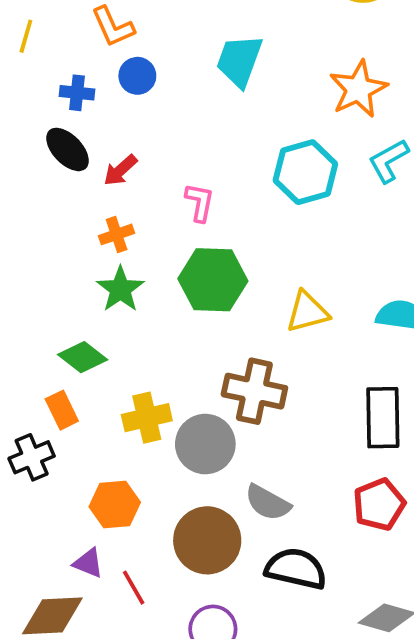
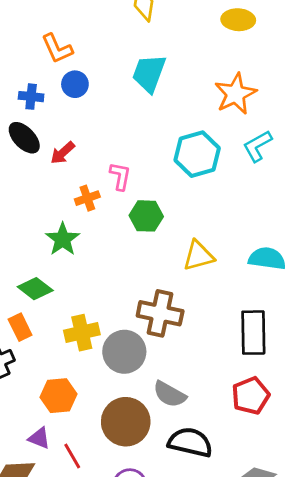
orange cross: (117, 234) -> (87, 198), moved
green hexagon: (213, 280) -> (146, 216), moved, size x0.7

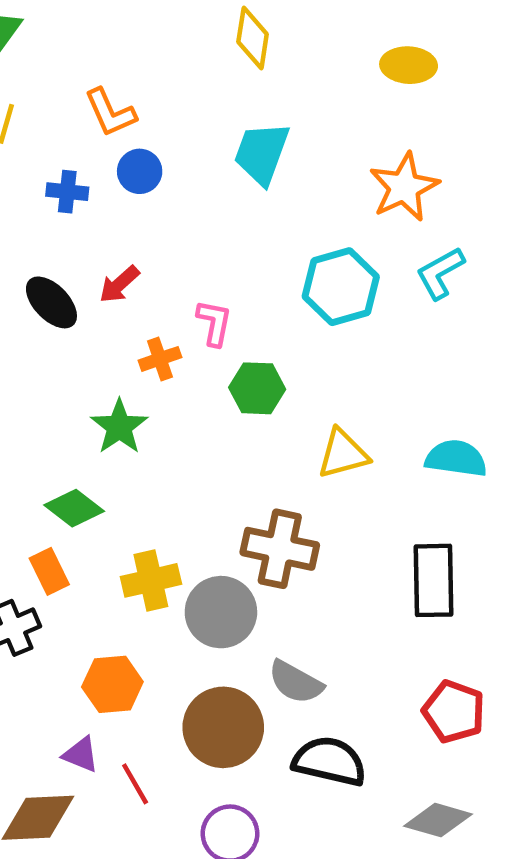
black ellipse: (24, 138) -> (51, 302), moved
red pentagon: (251, 396) -> (454, 712), moved, turned -30

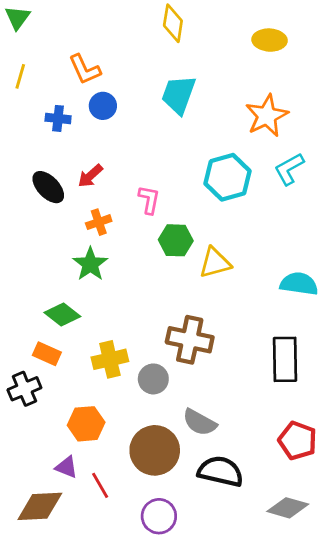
orange cross: (160, 359) -> (99, 222), moved
yellow triangle: (343, 454) -> (215, 263), moved
orange rectangle: (49, 571) -> (47, 354), turned -40
gray circle: (221, 612) -> (153, 379), size x0.7

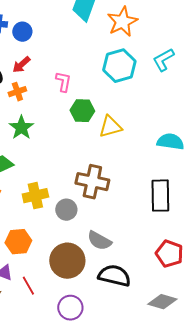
blue circle: (103, 106) -> (22, 32), moved
orange star: (267, 116) -> (122, 22), moved
orange cross: (99, 222) -> (17, 92), moved

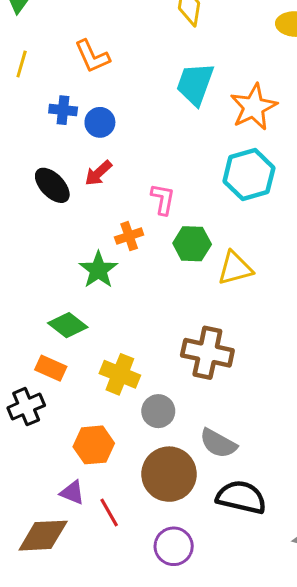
orange cross: (17, 92) -> (129, 236), moved
yellow cross: (35, 196) -> (120, 374), turned 35
gray circle: (66, 210) -> (158, 411), moved

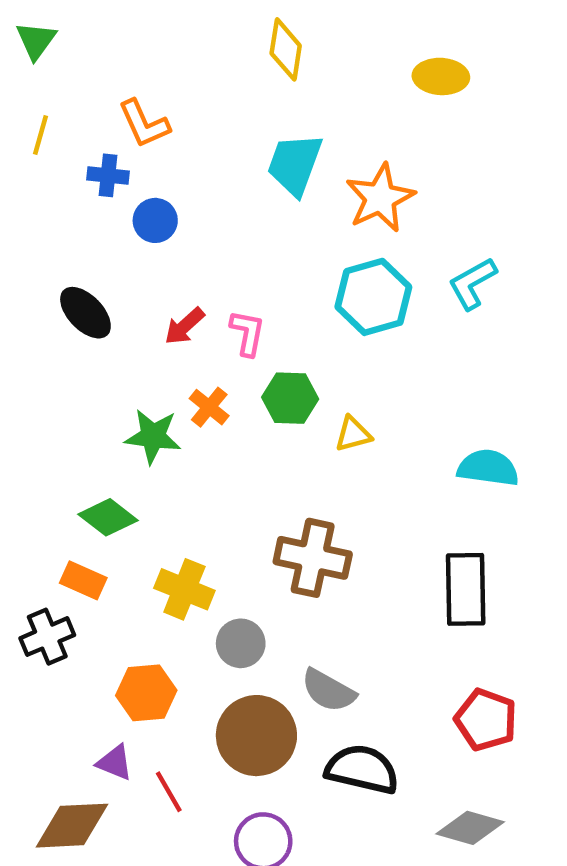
blue cross: (63, 110) -> (108, 175), moved
red arrow: (98, 173) -> (184, 326), moved
orange cross: (129, 236) -> (209, 407), moved, turned -32
yellow triangle: (235, 268) -> (353, 434), size x0.7
green star: (98, 270) -> (153, 436), turned -30

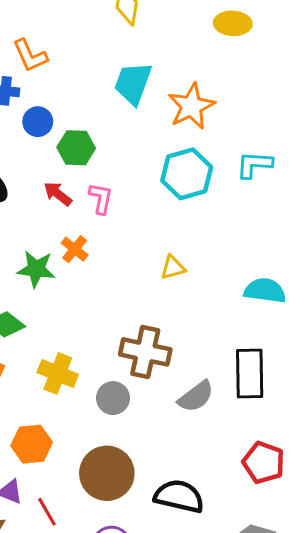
cyan L-shape: (472, 283) -> (254, 165), turned 33
red arrow: (184, 326) -> (58, 194), turned 80
green hexagon: (290, 398) -> (76, 148), moved
gray circle: (241, 643) -> (113, 398), moved
gray semicircle: (328, 691) -> (196, 397), moved, turned -66

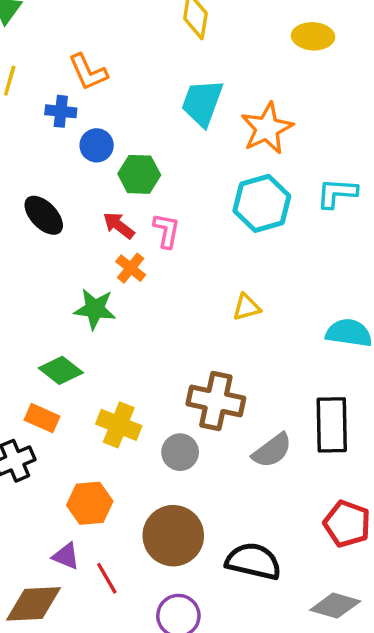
orange cross: (75, 249) -> (131, 268), moved

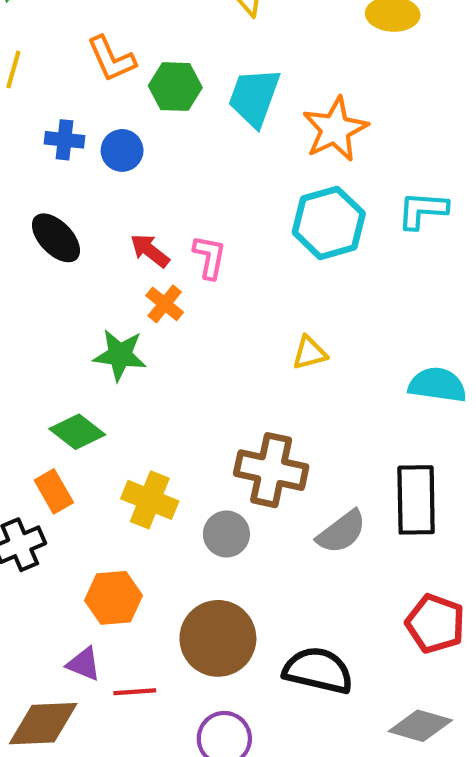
blue cross: (61, 111) -> (65, 140), moved
green hexagon: (139, 174) -> (175, 87), moved
orange rectangle: (42, 418) -> (54, 491), turned 36
red line: (107, 578) -> (135, 692), turned -64

